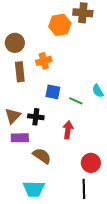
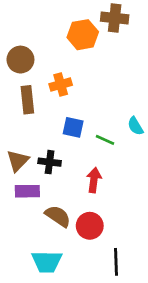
red circle: (91, 163) -> (90, 226), moved

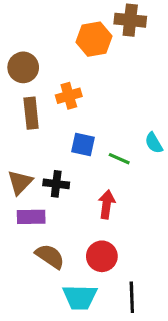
brown semicircle: (58, 216) -> (50, 256), moved
cyan trapezoid: (47, 262) -> (80, 297), moved

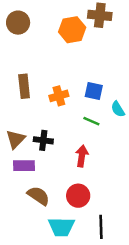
brown circle: (23, 67) -> (18, 23), moved
orange cross: (69, 96) -> (59, 96), moved
blue square: (83, 145) -> (94, 91), moved

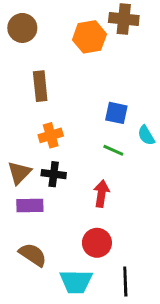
brown rectangle: (24, 86) -> (40, 86), moved
orange cross: (59, 96) -> (51, 135), moved
brown semicircle: (38, 196) -> (33, 255), moved

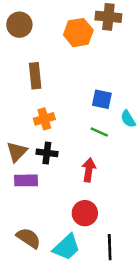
brown semicircle: (33, 255) -> (29, 238), moved
cyan trapezoid: (76, 282) -> (67, 247), turned -44

